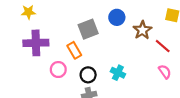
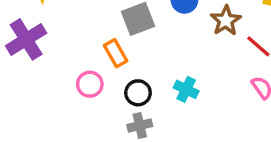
purple cross: (36, 43) -> (26, 39), moved, turned -30

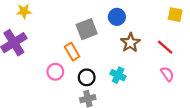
brown star: (226, 21) -> (130, 43), moved

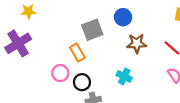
brown star: (130, 43) -> (137, 43), turned 30
black circle: (87, 77) -> (82, 82), moved

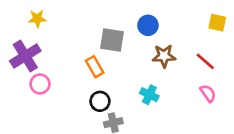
gray square: (92, 30) -> (112, 40), turned 30
pink circle: (60, 73) -> (40, 84), moved

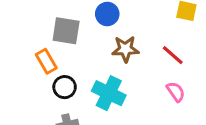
cyan cross: (149, 95) -> (109, 93), size x1.5
black circle: (100, 101) -> (65, 87), moved

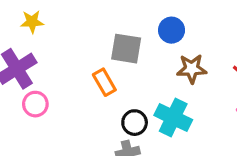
black circle: (65, 87) -> (135, 123), moved

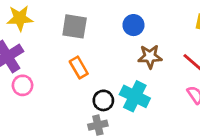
yellow star: (32, 22) -> (20, 18), size x1.4
gray square: (126, 49) -> (75, 26), moved

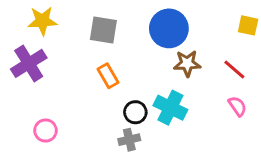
blue circle: (133, 25) -> (169, 28), size x1.6
pink circle: (23, 85) -> (45, 131), moved

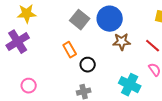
gray square: (103, 30) -> (80, 20), moved, turned 30
cyan cross: (170, 108) -> (130, 85), moved
black circle: (135, 112) -> (88, 65), moved

